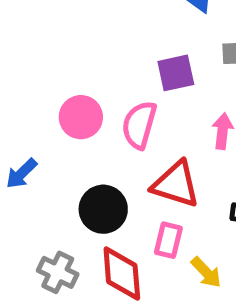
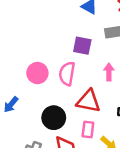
purple square: (176, 73) -> (82, 46), turned 30

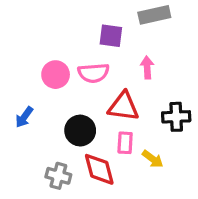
pink semicircle: (67, 74) -> (93, 73), turned -100

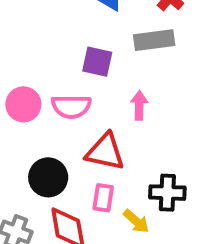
black cross: (176, 117) -> (167, 193), moved

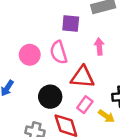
pink semicircle: (71, 106) -> (59, 52), turned 80
pink rectangle: (103, 198) -> (85, 105), turned 35

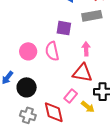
red triangle: (82, 77) -> (82, 73), moved
black circle: (50, 97) -> (27, 87), moved

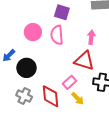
purple square: (64, 28) -> (62, 12), moved
yellow arrow: (88, 107) -> (78, 99), moved

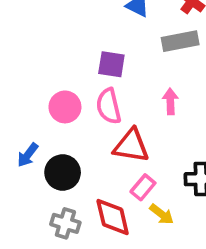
red triangle: (84, 61) -> (131, 146), moved

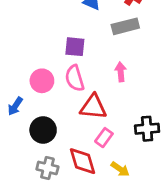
blue arrow: (28, 155) -> (15, 106), moved
yellow arrow: (162, 214) -> (120, 169), moved

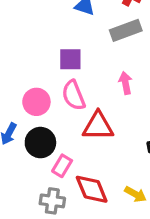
black circle: (43, 130) -> (40, 143), moved
pink rectangle: (104, 138) -> (62, 166), moved

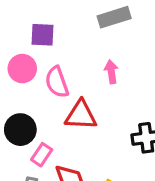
purple square: (70, 59) -> (42, 35), moved
pink circle: (36, 102) -> (22, 69), moved

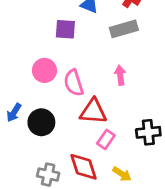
purple square: (42, 35) -> (65, 29), moved
pink rectangle: (42, 155) -> (106, 139), moved

